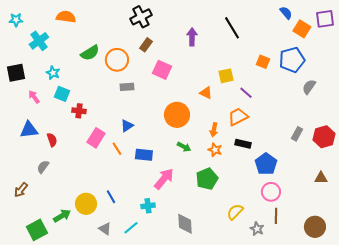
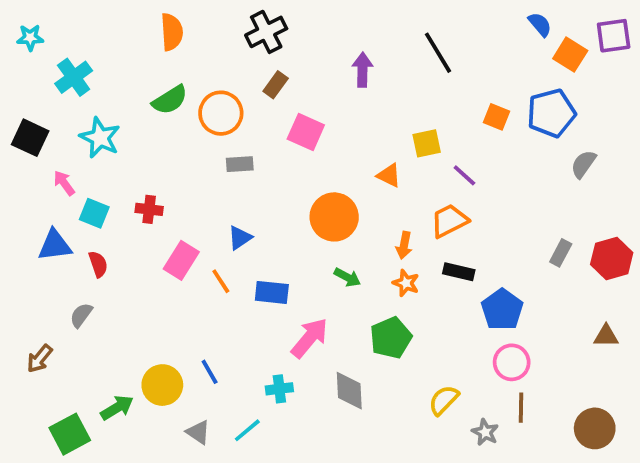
orange semicircle: (66, 17) -> (172, 32), moved, turned 78
black square: (16, 73) -> (30, 138), turned 36
cyan star: (53, 73) -> (100, 138), size x1.5
cyan square: (62, 94) -> (94, 213), moved
gray diamond: (185, 224) -> (349, 391), moved

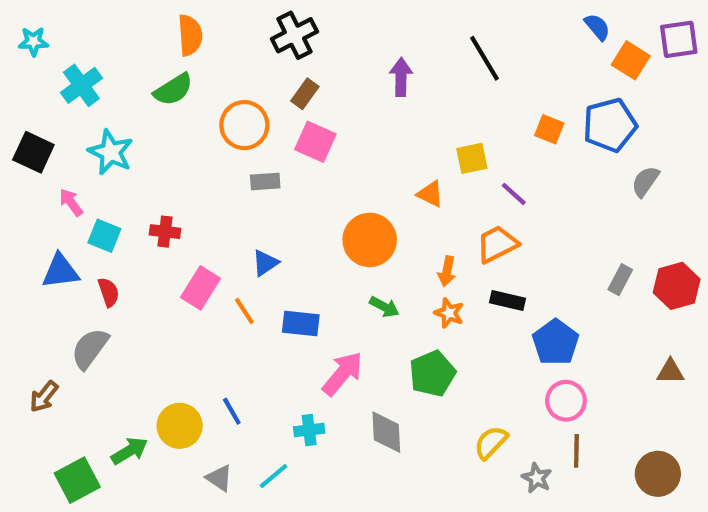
green semicircle: (170, 100) -> (173, 90), moved
pink square: (306, 132) -> (315, 142), moved
gray semicircle: (81, 315) -> (90, 349), size x1.5

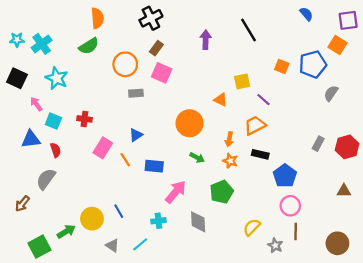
cyan star: (33, 42) -> (17, 40), moved
orange square: (631, 60) -> (337, 45), moved

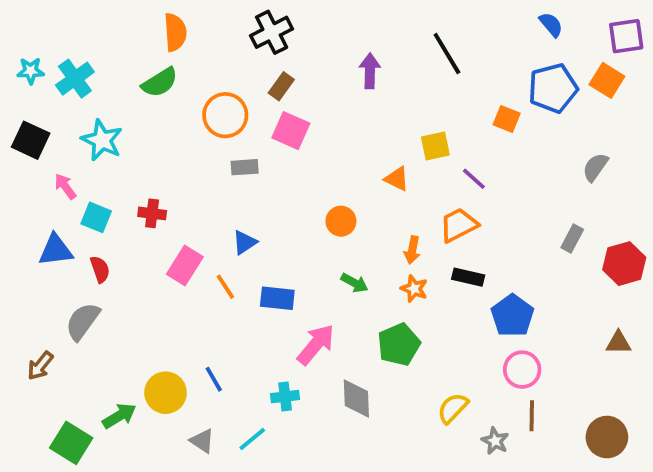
blue pentagon: (313, 64) -> (553, 88), moved
orange circle: (190, 123) -> (341, 221), size x0.6
gray rectangle: (318, 144) -> (572, 239), moved
green square: (39, 247) -> (71, 443), turned -30

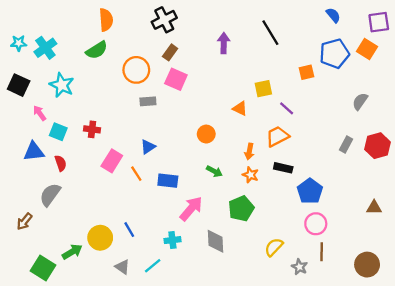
orange square: (507, 119) -> (306, 72), turned -35
red hexagon: (624, 264) -> (378, 146), moved

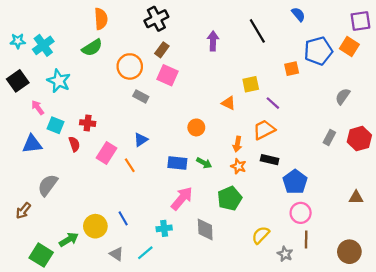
blue semicircle: (333, 15) -> (298, 14), moved
black square: (19, 85) -> (18, 81), turned 30
gray rectangle: (148, 101) -> (141, 96), turned 32
red semicircle: (61, 163) -> (74, 144), moved
blue rectangle: (168, 181) -> (177, 163), moved

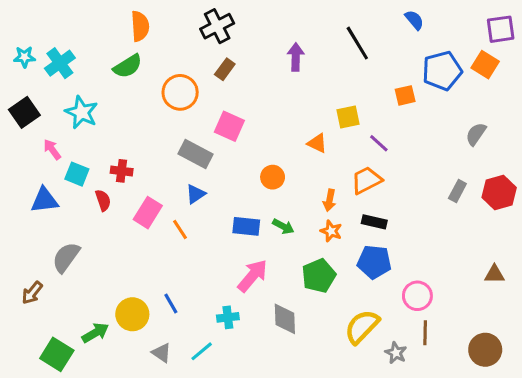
pink square: (167, 75) -> (229, 126), moved
gray rectangle: (141, 96) -> (195, 154), moved, size x1.5
blue pentagon: (295, 182) -> (374, 262), moved, turned -30
yellow semicircle: (261, 235) -> (362, 327), size x1.4

